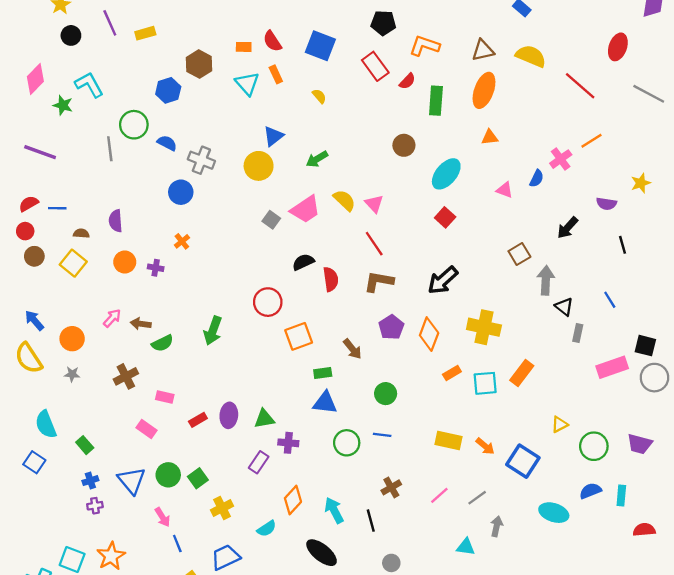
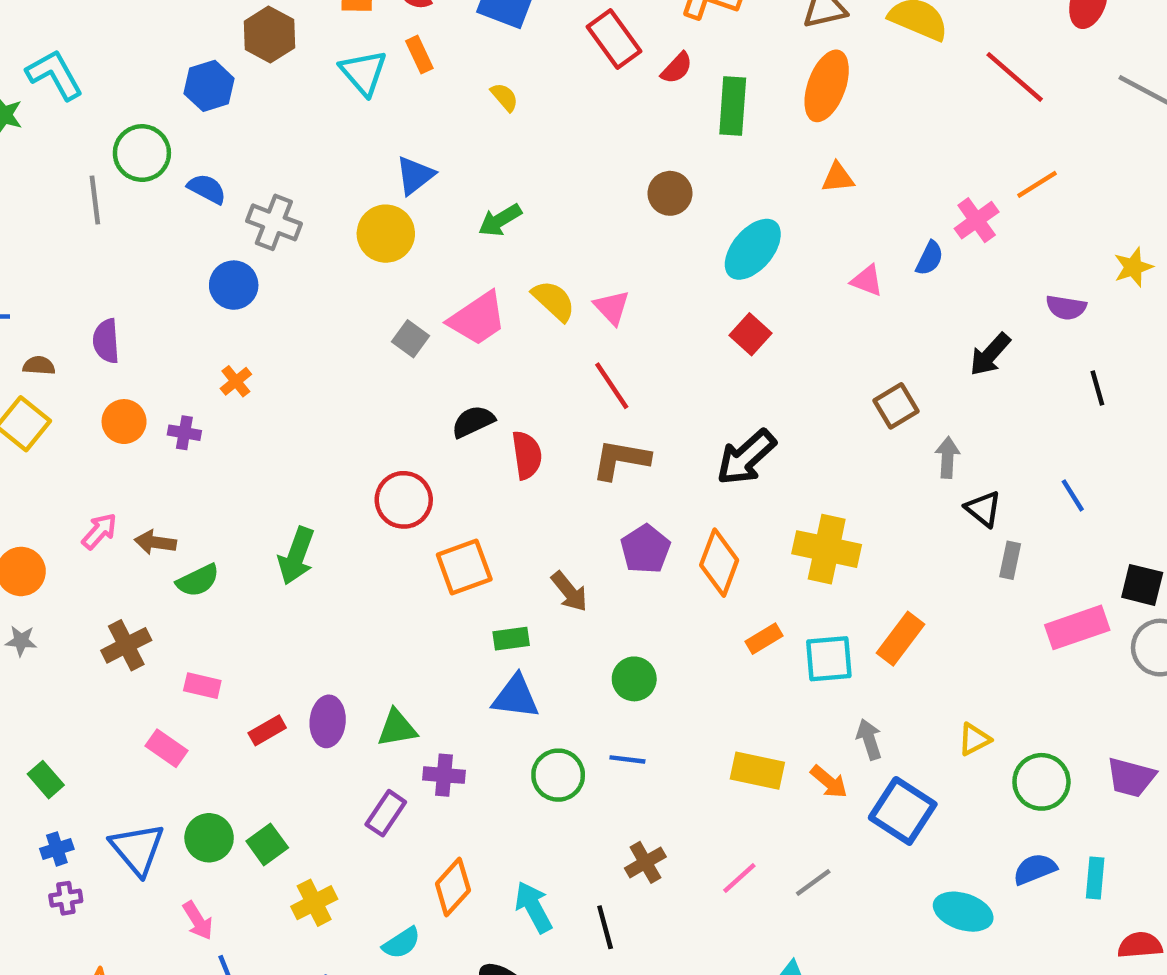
gray arrow: (546, 280) -> (947, 457), size x0.7
gray arrow: (497, 526) -> (869, 739), moved, turned -30

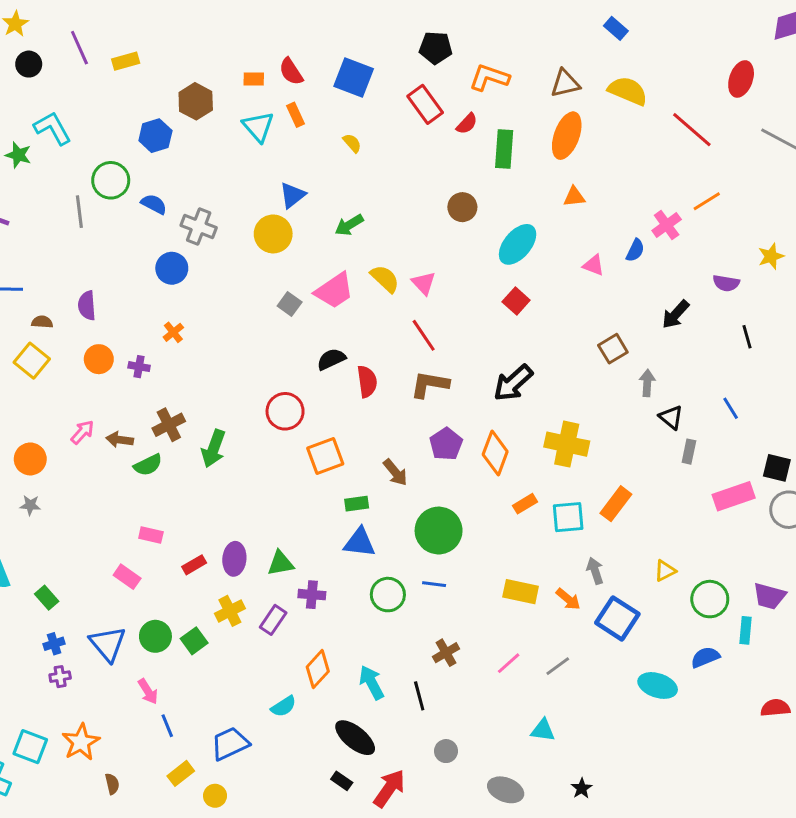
brown cross: (126, 645) -> (169, 425), moved
green circle: (634, 679) -> (439, 531), size x1.6
cyan rectangle: (1095, 878) -> (746, 630), moved
yellow cross: (314, 903) -> (230, 611), moved

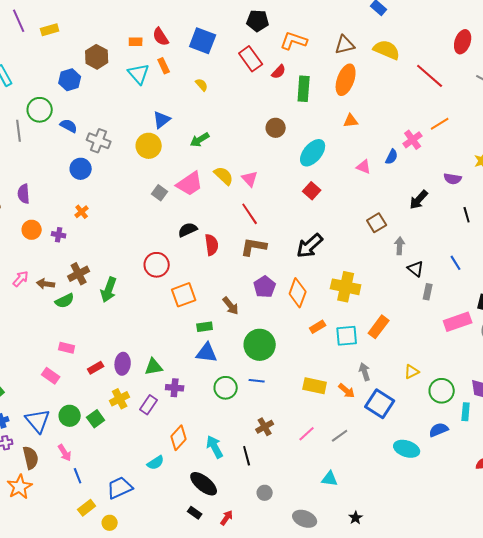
brown semicircle: (112, 784) -> (31, 458), moved, size x1.6
red arrow: (389, 788) -> (227, 518), size x0.6

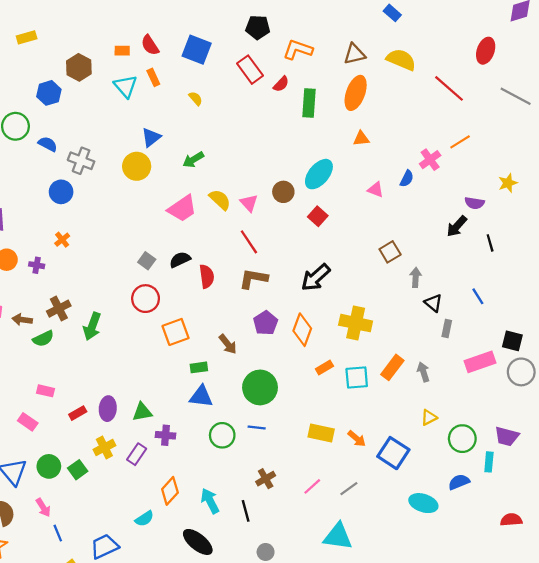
brown circle: (276, 128) -> (283, 192), moved
gray square: (160, 193) -> (147, 261), moved
black arrow: (419, 200) -> (457, 226), moved
gray arrow: (365, 372) -> (423, 372), moved
cyan triangle: (330, 479) -> (338, 536), size x1.6

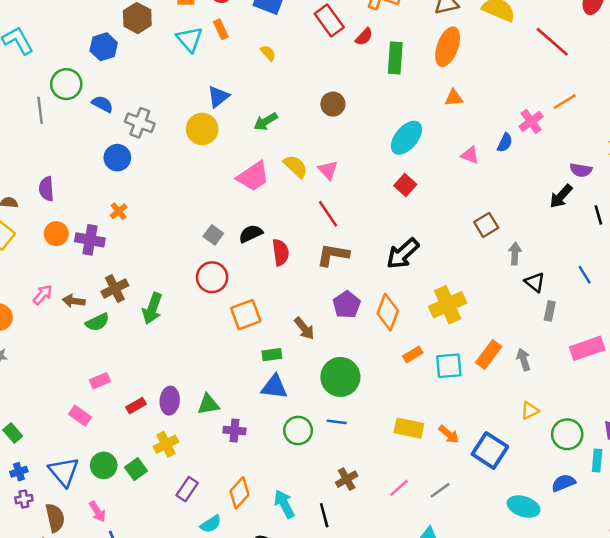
brown circle: (283, 192) -> (333, 104), moved
purple cross: (37, 265) -> (90, 240), size x1.6
yellow cross: (356, 323) -> (448, 305), turned -36
pink rectangle: (45, 391) -> (100, 381), turned -36
purple rectangle: (137, 454) -> (187, 489), moved

